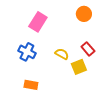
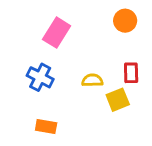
red rectangle: (88, 49) -> (131, 73), turned 40
yellow semicircle: (62, 54) -> (92, 80), turned -32

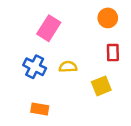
red rectangle: (131, 73) -> (113, 53), moved
yellow semicircle: (92, 80) -> (68, 67), moved

